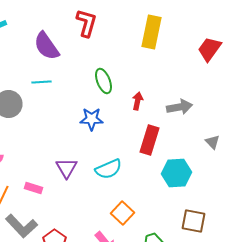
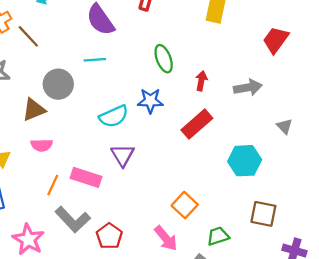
red trapezoid: (210, 49) -> (276, 40), moved
red rectangle: (150, 140) -> (197, 124), moved, turned 32
cyan semicircle: (108, 169) -> (114, 116), moved
pink rectangle: (34, 188) -> (86, 177), size x1.5

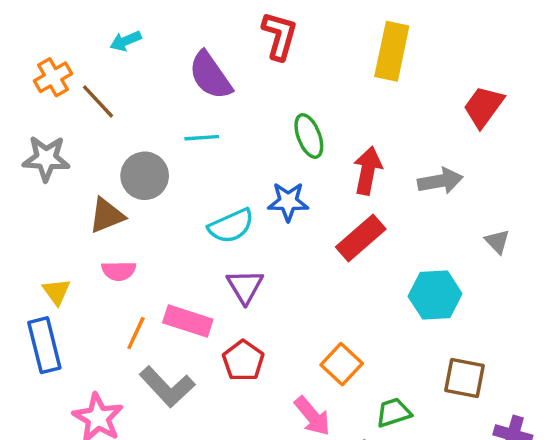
red arrow: (201, 81) -> (368, 171), size x1.5
red pentagon: (109, 236) -> (243, 361), moved

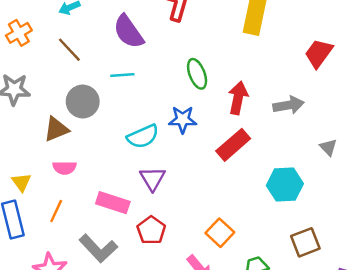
brown line: (98, 101) -> (69, 50), moved
orange line: (136, 333) -> (56, 211), moved
brown square: (464, 378) -> (305, 242), turned -32

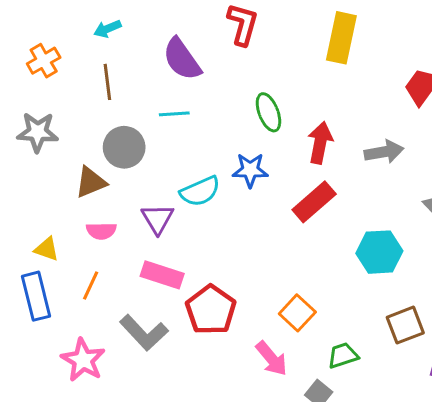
brown line: (69, 50) -> (107, 82), turned 36
purple triangle: (152, 179) -> (158, 219), moved
yellow triangle: (21, 182) -> (47, 249), turned -35
red pentagon: (151, 230) -> (211, 310), size x1.4

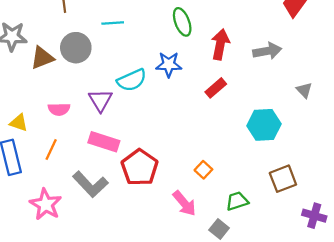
brown triangle: (91, 182) -> (42, 58), moved
red rectangle: (314, 202) -> (216, 88), size x0.7
orange square: (297, 313) -> (203, 170), size x0.7

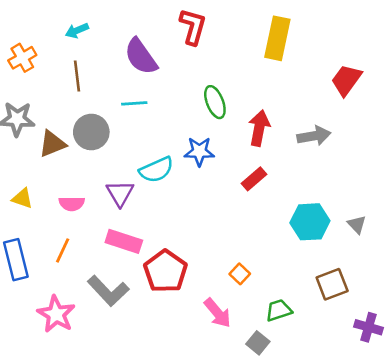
gray triangle: (304, 90) -> (357, 224), moved
yellow triangle: (19, 123) -> (22, 198), moved

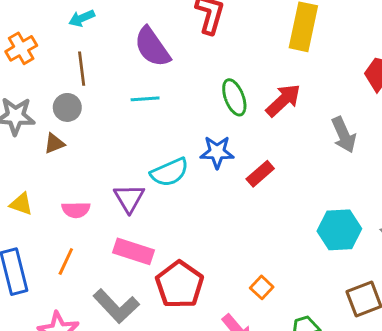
red arrow: (259, 128) -> (283, 100), moved, turned 36
gray circle: (91, 132) -> (67, 107), moved, size x0.7
gray arrow: (314, 136) -> (344, 135), turned 76
brown triangle: (52, 144) -> (54, 143), size x0.7
red rectangle: (254, 179) -> (260, 174), moved

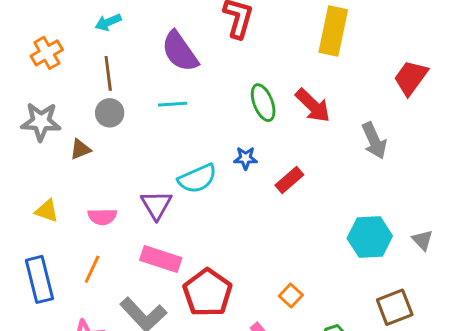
red arrow: (283, 100) -> (313, 106), turned 87
gray circle: (67, 107) -> (110, 113), moved
blue star: (217, 152) -> (246, 158), size x0.7

